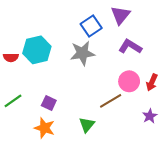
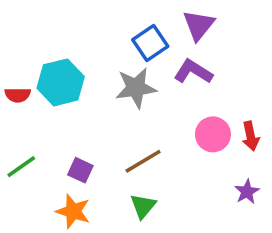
purple L-shape: (130, 47) -> (193, 72), moved
red arrow: (152, 82) -> (251, 136), turned -35
brown line: (111, 101) -> (143, 161), moved

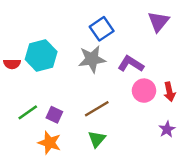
purple triangle: (199, 25) -> (159, 22), moved
purple L-shape: (193, 72) -> (131, 64), moved
green line: (21, 167) -> (28, 112), moved

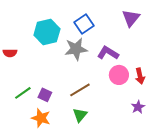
cyan hexagon: (41, 55) -> (47, 32), moved

